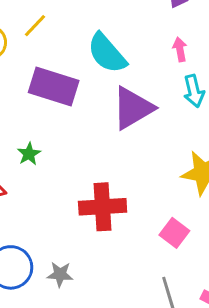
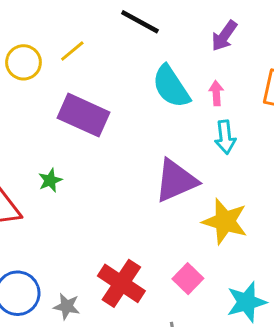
cyan semicircle: (107, 53) -> (171, 87), moved
purple triangle: (133, 108) -> (176, 181), moved
red cross: (103, 207) -> (121, 283), moved, turned 30

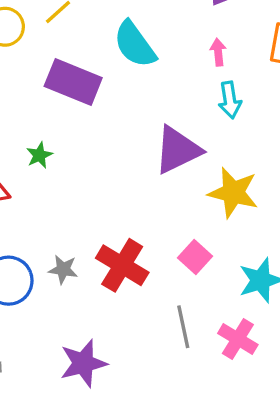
cyan semicircle: (171, 87) -> (135, 44), moved
gray star: (67, 306) -> (63, 269), moved

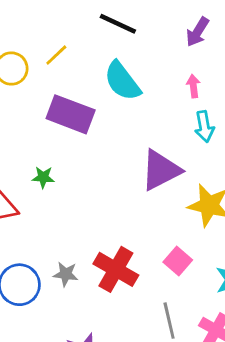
green star: (39, 155) -> (43, 177), turned 30

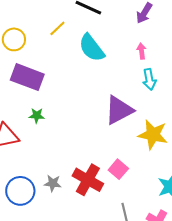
yellow line: (56, 55) -> (57, 28), moved
purple rectangle: (71, 114) -> (27, 77), moved
pink square: (178, 261) -> (118, 169), moved

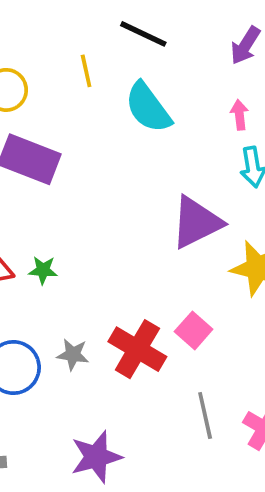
yellow line: (57, 28) -> (86, 71), turned -60
green star: (37, 116) -> (43, 270), moved

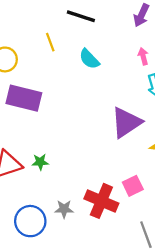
cyan semicircle: (148, 108) -> (89, 59), size x0.7
pink square: (194, 330) -> (133, 186), turned 30

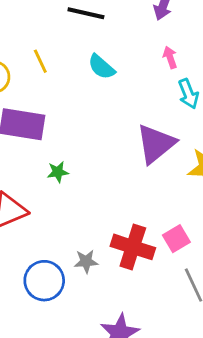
yellow line: (50, 42) -> (40, 61), moved
green star: (40, 162) -> (58, 172), moved
pink square: (133, 186) -> (176, 239), moved

